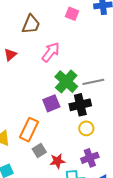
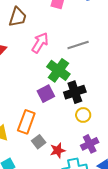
gray line: (93, 82) -> (78, 45), moved

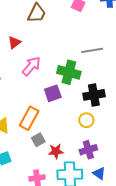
pink arrow: (40, 43) -> (31, 66), moved
green cross: (58, 70) -> (69, 72), turned -30
black cross: (75, 92) -> (94, 95), moved

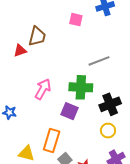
red triangle: (14, 43) -> (20, 51), moved, turned 32
purple square: (53, 93) -> (70, 111), turned -36

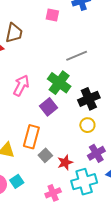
green cross: (81, 87) -> (59, 83), turned 35
purple square: (70, 111) -> (48, 107), turned 30

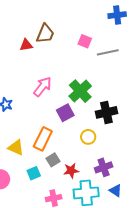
pink square: (52, 15) -> (85, 41), moved
gray line: (77, 56) -> (108, 52), moved
yellow circle: (87, 125) -> (88, 137), moved
cyan square: (17, 181) -> (34, 173), moved

